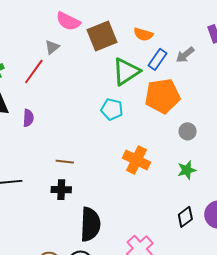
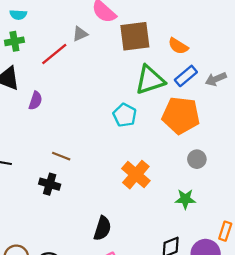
black semicircle: (90, 224) -> (102, 228), moved, size x0.7

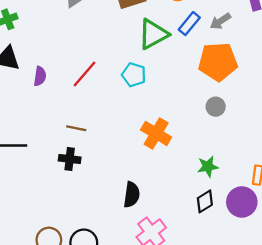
red line: (54, 54) -> (84, 74), moved
orange pentagon: (181, 115) -> (218, 62), moved
green star: (185, 199) -> (208, 167), moved

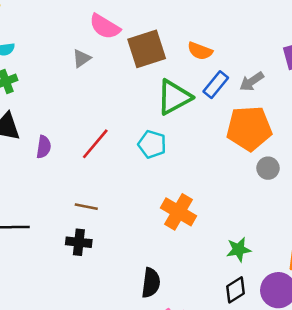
gray circle: (216, 107) -> (268, 168), moved

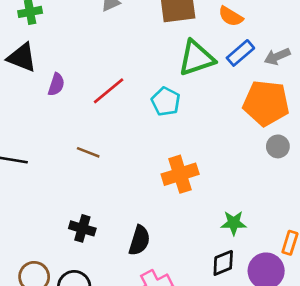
orange cross: (179, 212) -> (180, 174), turned 32
black cross: (79, 242) -> (82, 228), moved

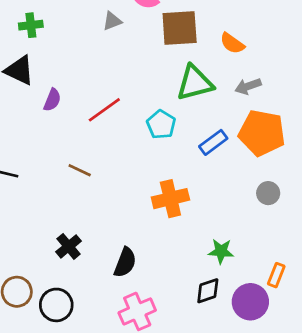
blue rectangle: (240, 53) -> (213, 142), moved
gray arrow: (277, 56) -> (248, 86), moved
gray circle: (278, 146) -> (268, 193), moved
black cross: (82, 228) -> (69, 246), turned 30

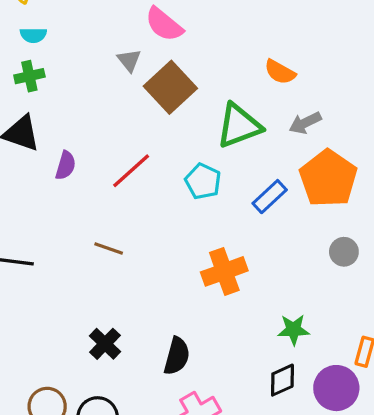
gray triangle: (112, 21) -> (129, 60), turned -42
brown square: (180, 28) -> (170, 87), moved, turned -33
orange pentagon: (262, 133) -> (328, 178), turned 30

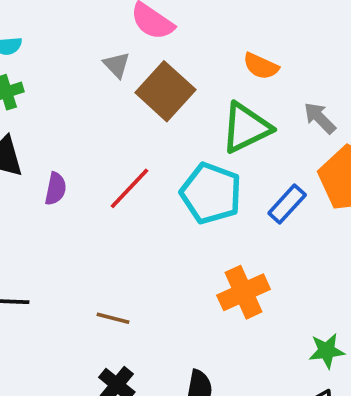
orange semicircle: (280, 72) -> (261, 66), moved
gray arrow: (305, 123) -> (320, 118), turned 76
cyan pentagon: (203, 181) -> (211, 193), size x1.5
brown line: (109, 249) -> (113, 318), moved

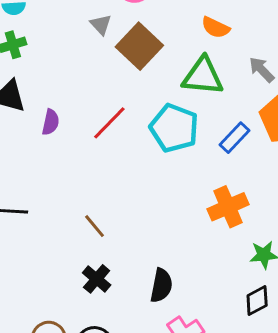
green triangle: (246, 128) -> (203, 76), turned 30
orange cross: (244, 292) -> (228, 207), moved
brown line: (113, 318) -> (94, 226), turned 35

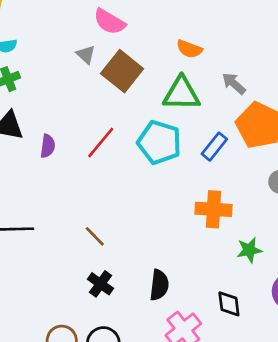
orange cross: (228, 207) -> (214, 209), turned 32
black diamond: (257, 300) -> (229, 304), moved, turned -64

